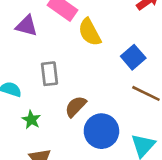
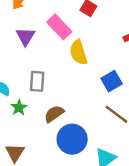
purple triangle: (27, 26) -> (25, 36), turned 36
green star: (31, 120) -> (19, 108), moved

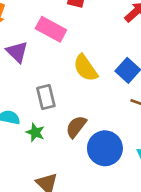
yellow semicircle: (78, 52) -> (85, 68), moved

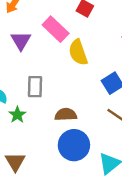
yellow semicircle: (85, 68) -> (78, 52), moved
brown semicircle: (76, 127) -> (66, 115), moved, turned 35

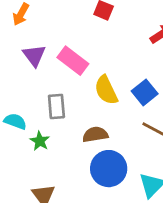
pink rectangle: (56, 29) -> (73, 61), moved
yellow semicircle: (78, 52) -> (106, 90), moved

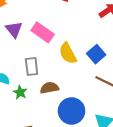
brown semicircle: (95, 135) -> (49, 88), moved

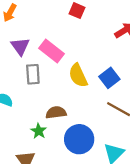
gray rectangle: (32, 67) -> (33, 74), moved
green star: (20, 92) -> (39, 131), moved

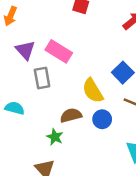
yellow semicircle: (78, 75) -> (93, 91), moved
blue circle: (79, 139) -> (102, 119), moved, size x0.6

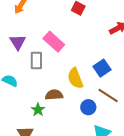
purple triangle: (25, 50) -> (18, 42), moved
blue circle: (102, 119) -> (88, 107), moved

